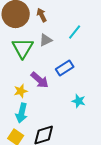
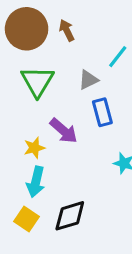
gray triangle: (46, 40) -> (88, 80), moved
blue rectangle: (65, 68) -> (102, 112), turned -72

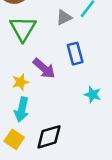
gray triangle: (88, 80) -> (64, 17), moved

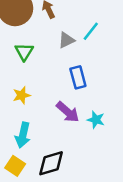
green triangle: (23, 29) -> (24, 52), size x0.7
purple arrow: (44, 68) -> (68, 112), moved
yellow star: (20, 82) -> (22, 95), moved

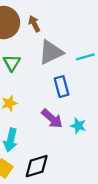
cyan line: (91, 31) -> (85, 57), moved, turned 36
gray triangle: (66, 40) -> (51, 52), size x1.6

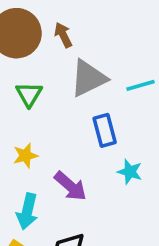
purple arrow: (52, 119) -> (70, 186), moved
cyan star: (78, 126) -> (130, 172), moved

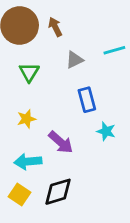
gray triangle: (88, 78) -> (75, 60), size x0.6
cyan line: (141, 85) -> (114, 50), moved
cyan arrow: (27, 211) -> (28, 161), turned 72

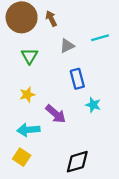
black diamond: (58, 192) -> (77, 162), moved

